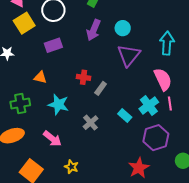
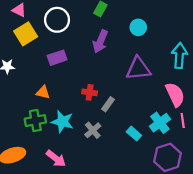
cyan circle: (123, 28) -> (138, 27), moved
purple triangle: (129, 55) -> (138, 69), turned 45
green cross: (20, 103) -> (35, 121), moved
gray cross: (91, 123) -> (93, 130), moved

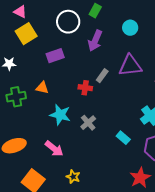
white circle: (57, 20) -> (68, 22), moved
gray rectangle: (108, 104) -> (102, 76), moved
green cross: (35, 121) -> (16, 97), moved
cyan rectangle: (134, 134) -> (123, 138), moved

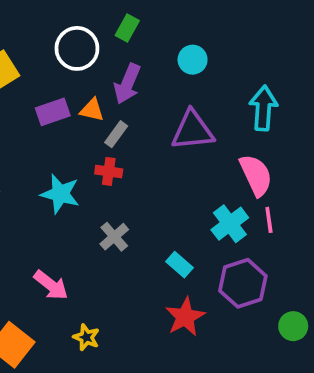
gray rectangle: (102, 76) -> (116, 134), moved
orange triangle: (42, 88) -> (92, 110), moved
cyan star: (60, 115) -> (60, 194), moved
red star: (140, 178) -> (185, 317), moved

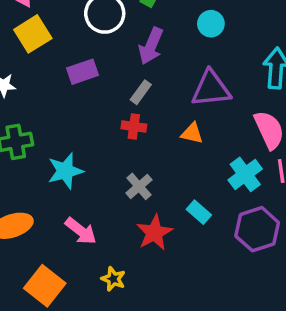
orange triangle: (92, 110) -> (192, 133), moved
cyan star: (60, 194) -> (65, 171), moved, turned -30
red star: (185, 317) -> (154, 233), moved

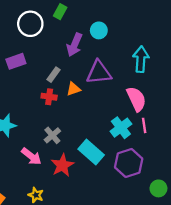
purple arrow: (151, 46) -> (75, 45), moved
orange triangle: (192, 133) -> (73, 89), moved, turned -32
cyan rectangle: (199, 212) -> (91, 152), size x1.6
pink arrow: (81, 231) -> (31, 156), moved

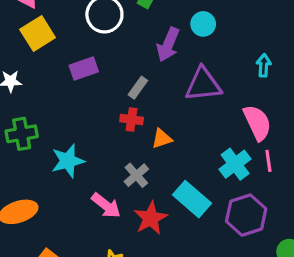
cyan arrow: (141, 59) -> (264, 65), size x0.6
orange triangle: (73, 89) -> (162, 139), moved

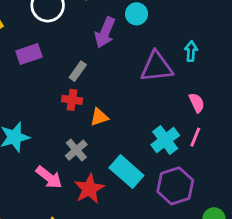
purple triangle: (203, 84) -> (157, 67), moved
pink semicircle: (257, 123) -> (197, 103), moved, size x0.6
pink line: (268, 161) -> (195, 137), turned 30

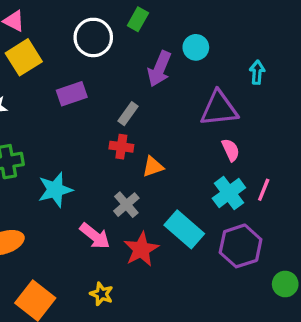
cyan arrow: (191, 51) -> (257, 72), moved
pink semicircle: (197, 103) -> (231, 150), moved

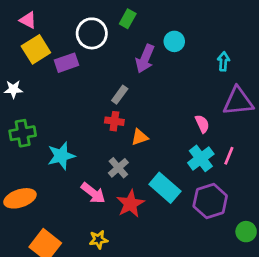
purple rectangle: (72, 94) -> (67, 63), moved
purple triangle: (219, 109) -> (238, 101), moved
yellow star: (102, 294) -> (98, 240), turned -30

